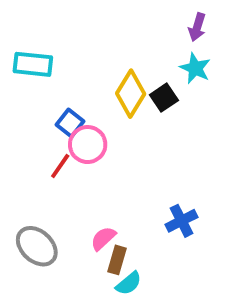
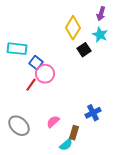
cyan rectangle: (33, 64) -> (17, 49), moved
yellow diamond: (131, 94) -> (73, 28), moved
brown rectangle: (117, 260) -> (74, 133), moved

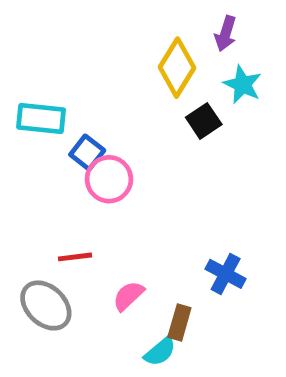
purple arrow: (101, 14) -> (226, 34), moved
red line: (31, 85) -> (75, 257), moved, turned 48
blue cross: (93, 113) -> (226, 274), turned -35

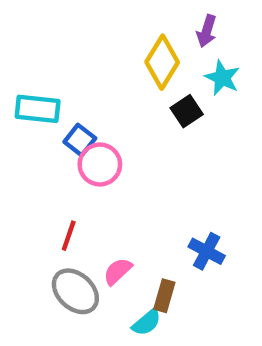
red line: (75, 257) -> (69, 236), turned -64
gray ellipse: (46, 305) -> (75, 291), moved

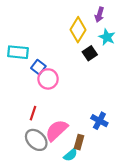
pink semicircle: (118, 271) -> (57, 130), size x1.6

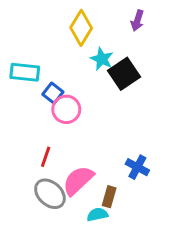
yellow diamond: (78, 30) -> (81, 28), moved
cyan star: (107, 37) -> (102, 59), moved
black square: (90, 53) -> (124, 74), size x1.5
cyan semicircle: (70, 155) -> (97, 214), turned -152

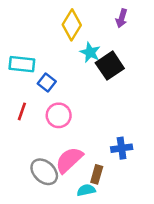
pink circle: (66, 109) -> (59, 115), moved
red line: (46, 157) -> (22, 111), moved
blue cross: (137, 167) -> (122, 148), turned -36

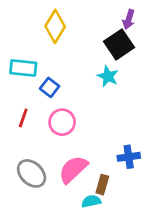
yellow diamond: (72, 25) -> (55, 26), moved
cyan star: (90, 52) -> (108, 76), moved
black square: (110, 66) -> (119, 44), moved
gray ellipse: (44, 172) -> (32, 173), moved

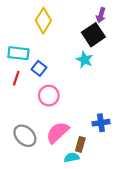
red line: (23, 118) -> (16, 78), moved

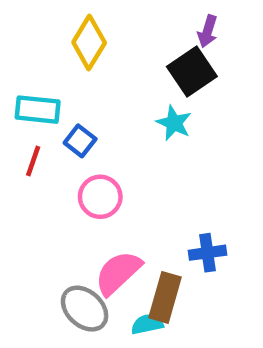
gray ellipse: (25, 136) -> (85, 309), moved
brown rectangle: (80, 144) -> (165, 297), size x1.5

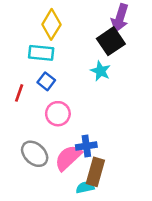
purple arrow: (208, 31) -> (120, 18), size x1.5
cyan rectangle: (38, 110) -> (41, 53), moved
blue cross: (208, 253) -> (86, 146), moved
gray ellipse: (85, 309) -> (35, 154), moved

